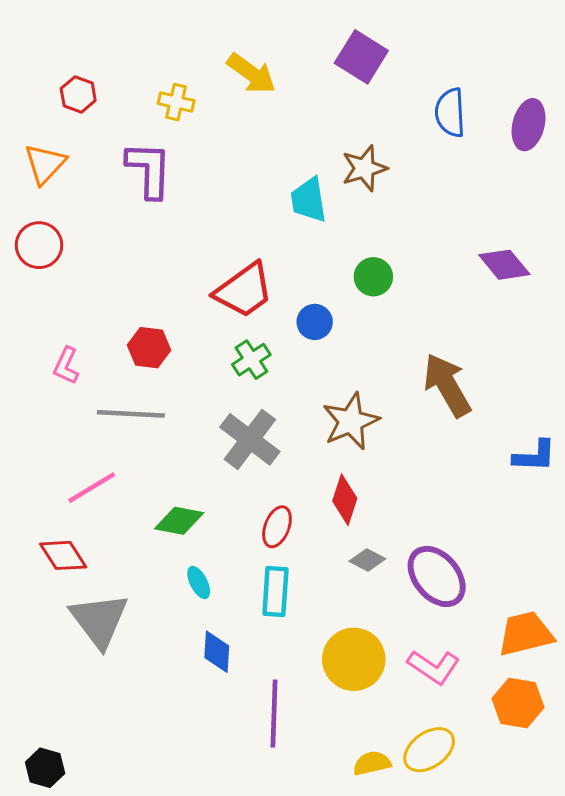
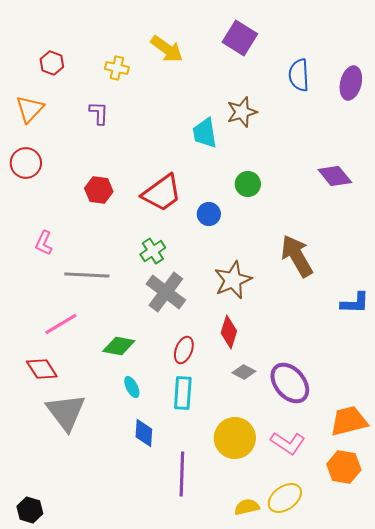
purple L-shape: (149, 170) -> (99, 113), size x0.6
red hexagon: (149, 348) -> (99, 190), moved
green cross: (251, 360) -> (153, 251), moved

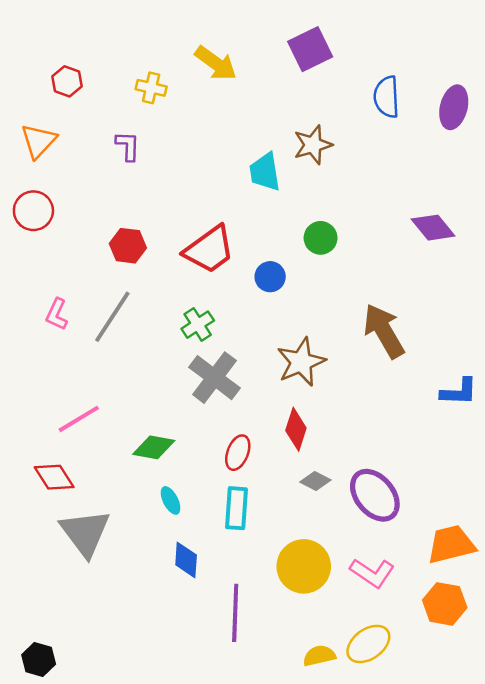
purple square: (240, 38) -> (310, 49), turned 32
gray line: (87, 275) -> (112, 317), moved, turned -60

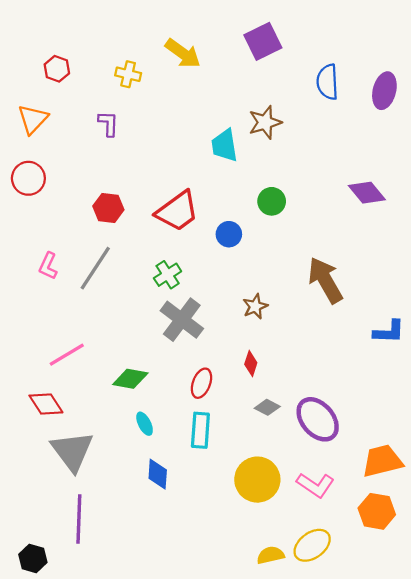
brown star: (301, 362) -> (255, 306), size x0.6
red diamond: (296, 429) -> (251, 363), size x0.7
purple line: (235, 613) -> (79, 519), moved

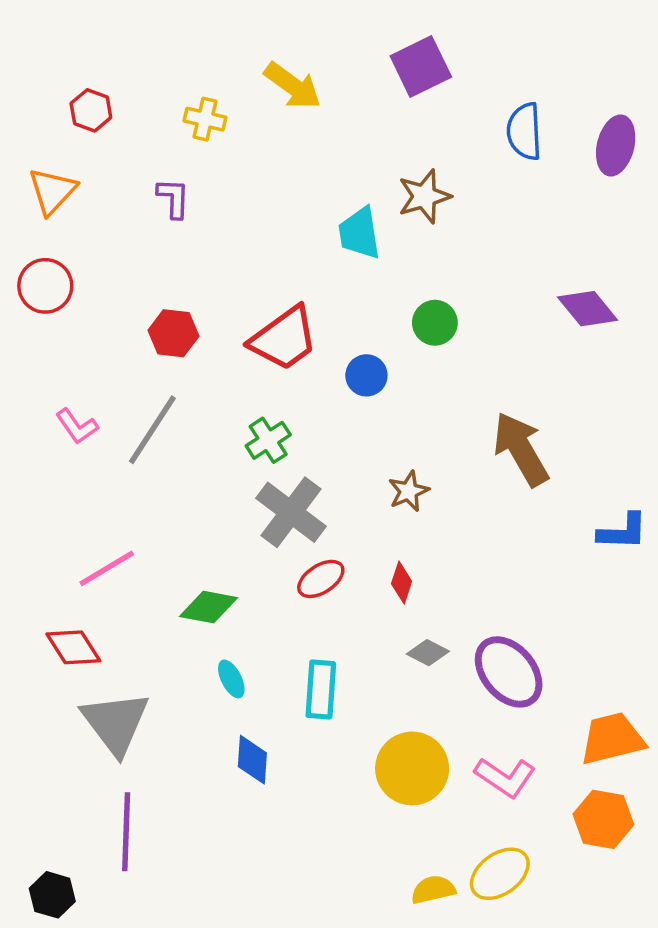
pink L-shape: (48, 266) -> (77, 426), turned -60
red ellipse: (201, 383) -> (321, 579), moved, turned 36

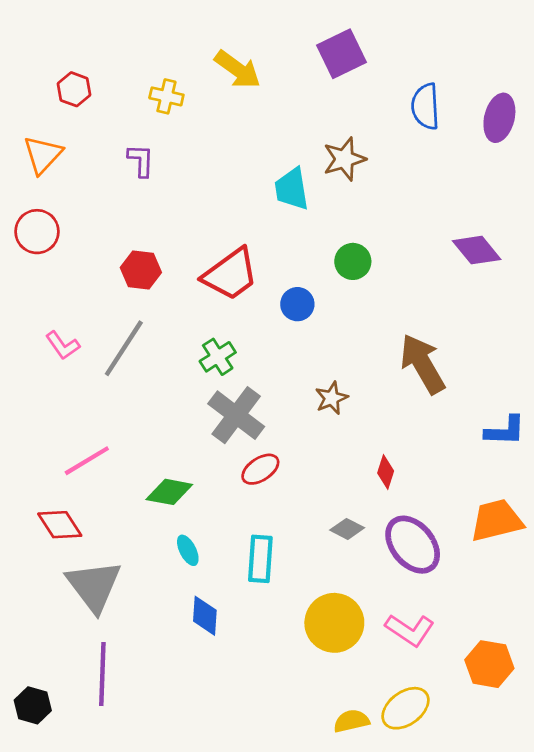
red diamond: (402, 582) -> (386, 472), moved
orange trapezoid: (612, 739) -> (497, 520), moved
black hexagon: (52, 895) -> (33, 705), moved

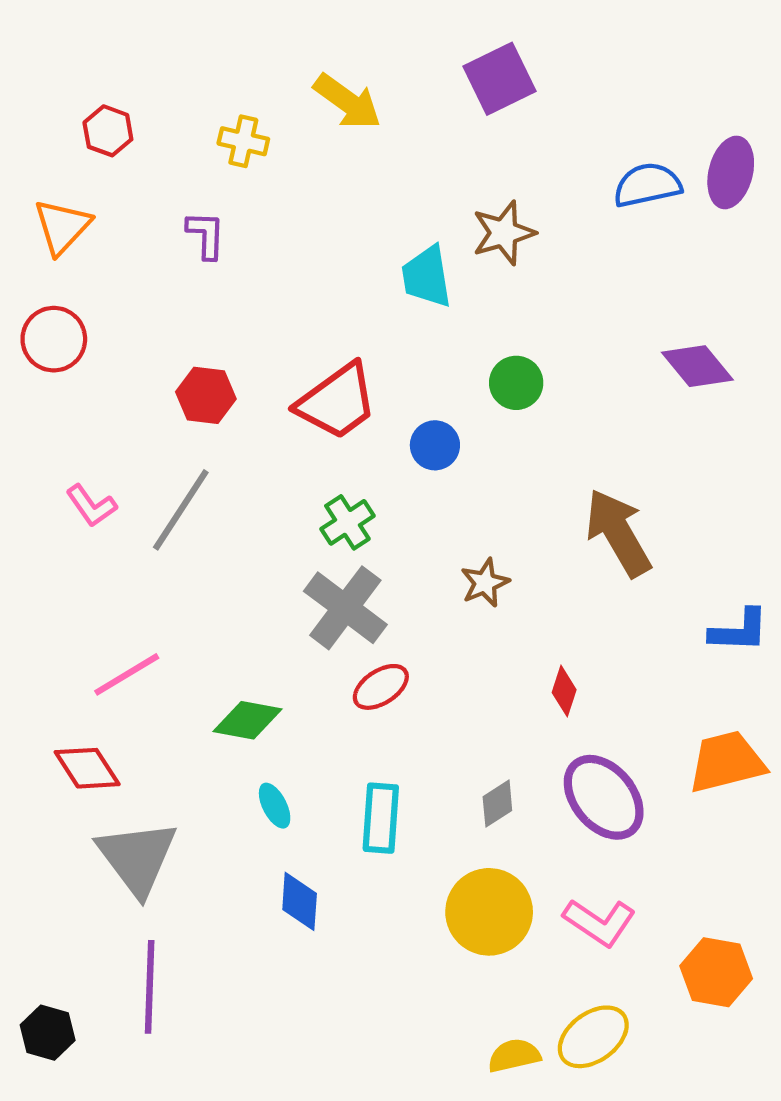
blue semicircle: (425, 106) -> (647, 185), moved, turned 81
green cross: (218, 357) -> (347, 522), moved
gray diamond: (347, 529) -> (497, 804), moved, turned -60

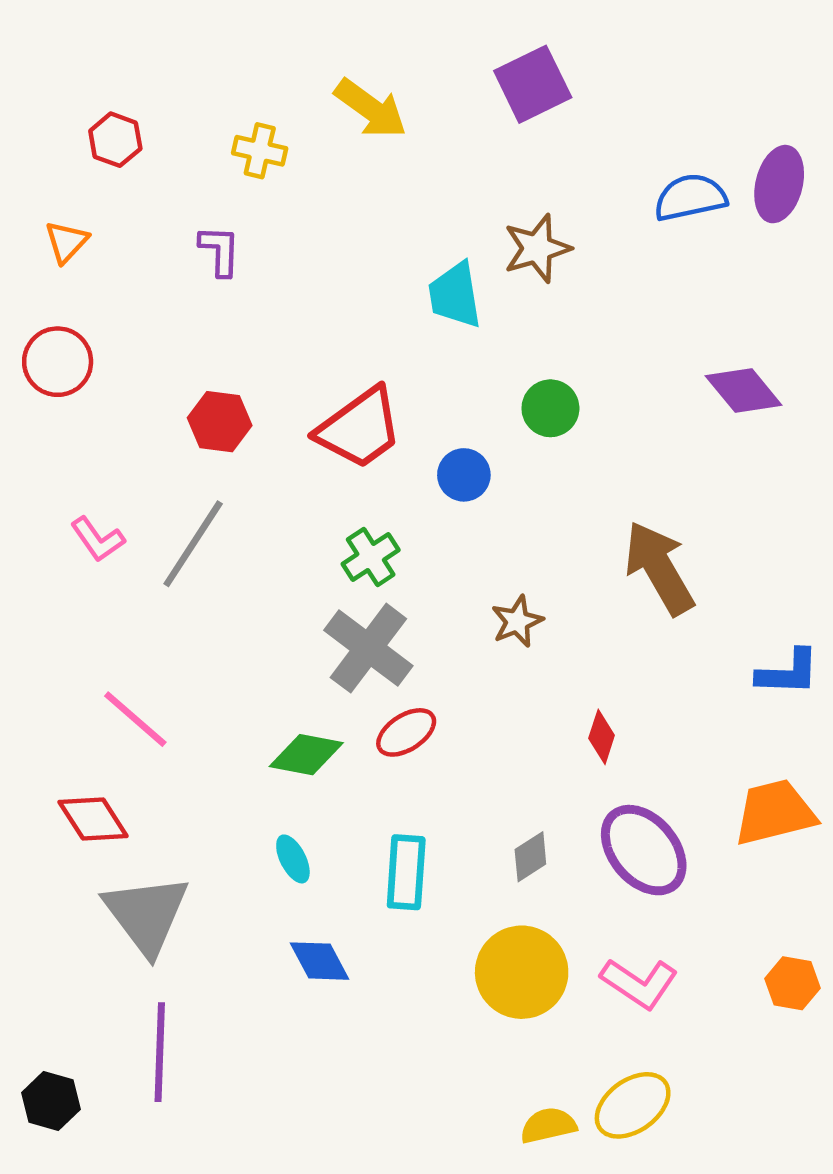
orange triangle: (62, 227) -> (66, 242), size x0.7
pink line: (127, 674) -> (135, 719), turned 72
green diamond: (248, 720) -> (306, 755), moved
blue diamond: (300, 901) -> (320, 961), turned -32
orange hexagon: (716, 972) -> (792, 983), moved, size x0.7

